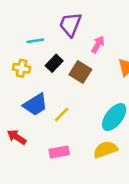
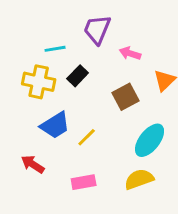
pink arrow: (98, 44) -> (130, 53), turned -102
yellow cross: (22, 68) -> (39, 82), size x1.5
brown square: (80, 72) -> (126, 97), moved, turned 30

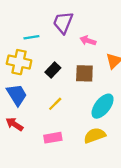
black rectangle: (78, 76) -> (53, 70), moved
brown square: (126, 97) -> (84, 73), turned 30
blue trapezoid: (55, 125) -> (17, 95), moved, turned -90

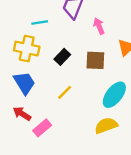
pink arrow: (88, 41) -> (99, 26), turned 49
pink rectangle: (53, 138) -> (42, 128), moved, turned -30

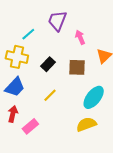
cyan line: (40, 22) -> (28, 34), turned -32
blue trapezoid: (24, 83) -> (15, 87), turned 75
red arrow: (22, 114) -> (13, 114), turned 70

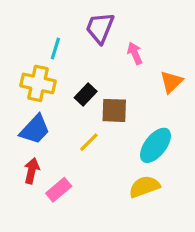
cyan line: (28, 34) -> (55, 48), turned -32
brown square: (77, 67) -> (114, 110), moved

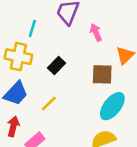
brown square: (114, 110) -> (102, 74), moved
yellow line: (89, 142) -> (49, 104), moved

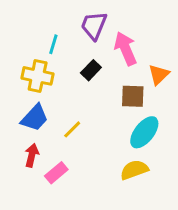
pink arrow: (96, 32) -> (126, 49), size x1.6
black rectangle: (56, 65) -> (91, 70), moved

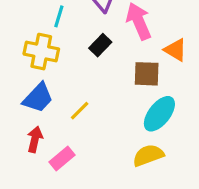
orange triangle: (159, 75) -> (175, 50), turned -45

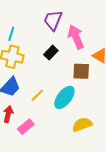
cyan line: (59, 16) -> (11, 34), moved
cyan ellipse: (159, 114) -> (64, 97), moved

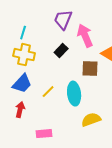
cyan ellipse: (64, 97) -> (74, 94), turned -45
pink rectangle: (26, 127) -> (44, 134), moved, turned 35

